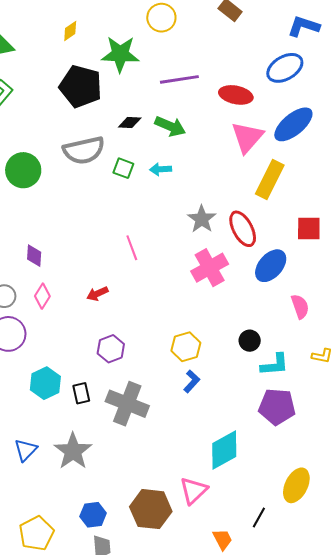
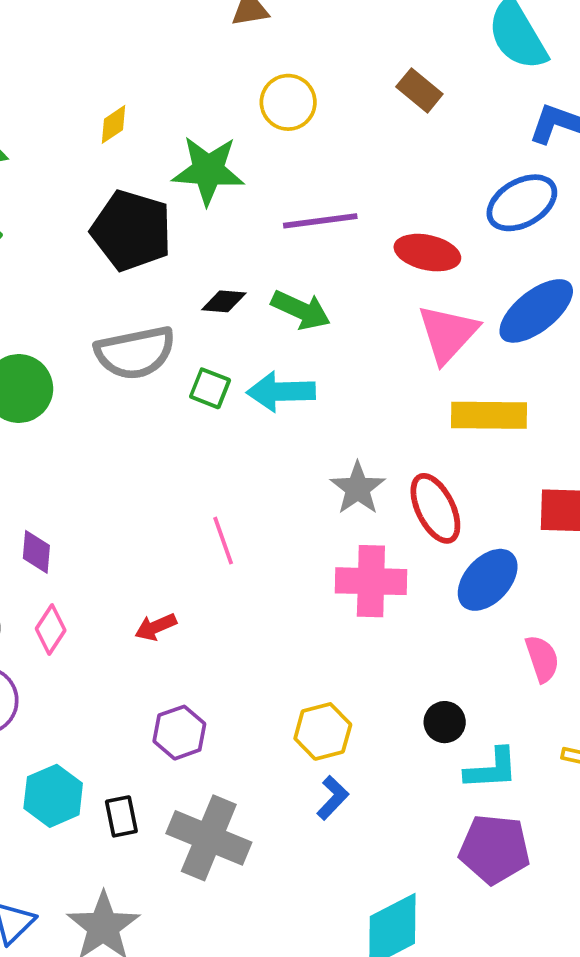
cyan arrow: (161, 169) -> (281, 392), size x1.6
yellow rectangle: (270, 179) -> (489, 415), turned 63
pink cross: (210, 268) -> (371, 581), turned 30

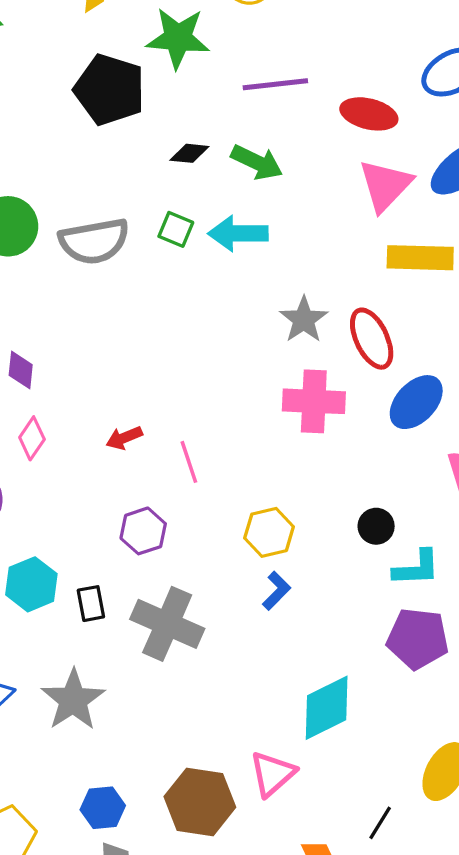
gray semicircle: (135, 353) -> (94, 241), moved
pink line: (223, 541) -> (189, 462), moved

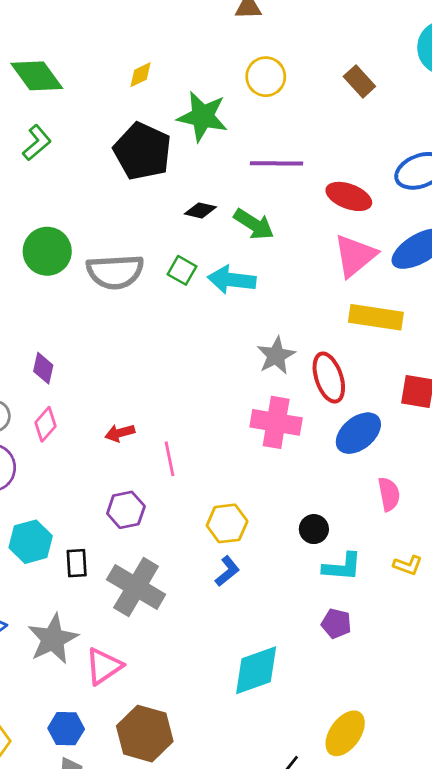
purple pentagon: (418, 639) -> (336, 624), size x0.6
pink triangle: (272, 774) -> (104, 666), moved

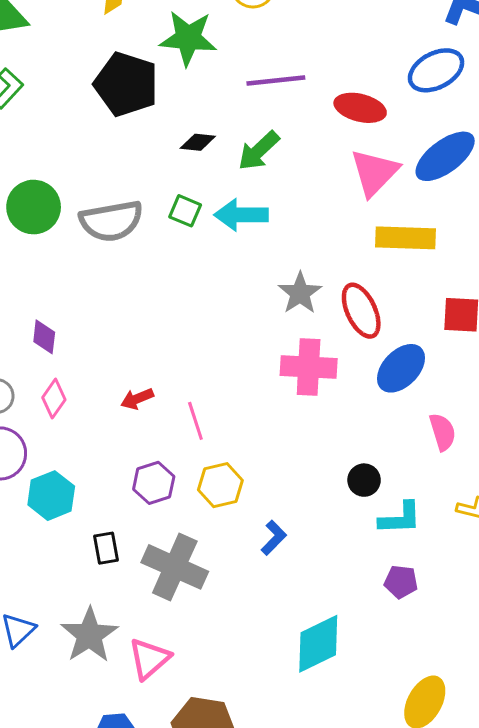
green arrow: (254, 224) -> (259, 151), turned 111
yellow hexagon: (227, 523) -> (220, 485), moved
cyan hexagon: (31, 542) -> (51, 496), moved

